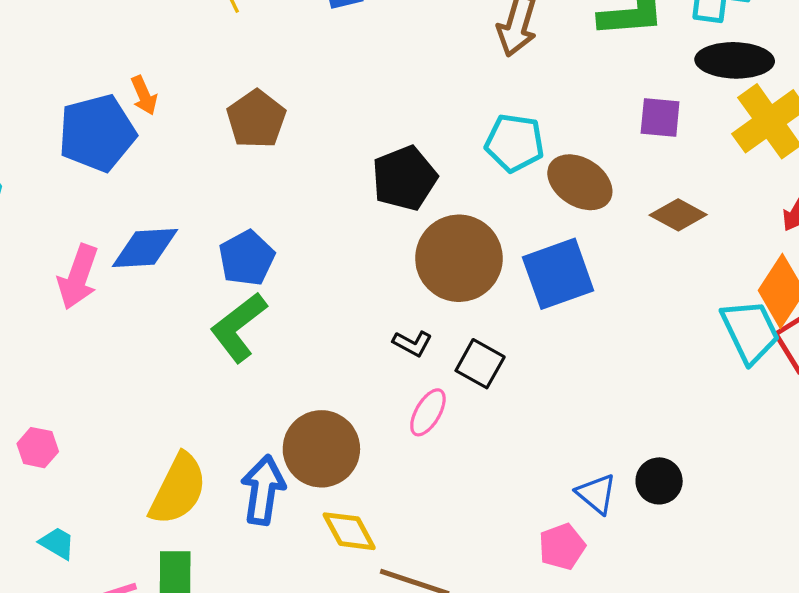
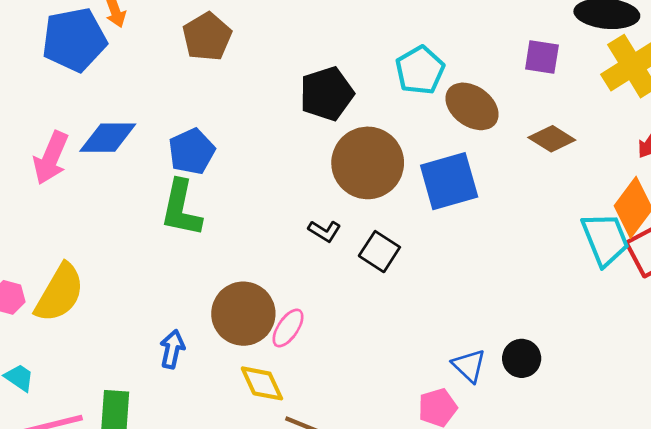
cyan pentagon: (515, 143) -> (420, 70), turned 30
green L-shape: (238, 327) -> (181, 208), turned -44
pink ellipse: (428, 412) -> (288, 328), moved
yellow semicircle: (178, 489) -> (60, 293), moved
blue arrow: (263, 490) -> (172, 349), moved, size x0.7

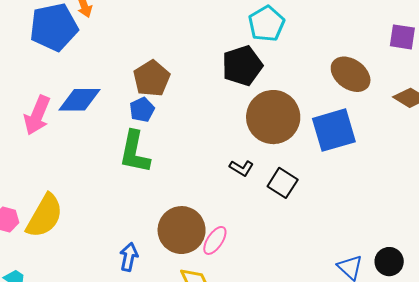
brown pentagon: (207, 37) -> (152, 78), moved
cyan pentagon: (420, 70) -> (266, 24), moved
blue pentagon: (192, 151) -> (142, 110), size x0.7

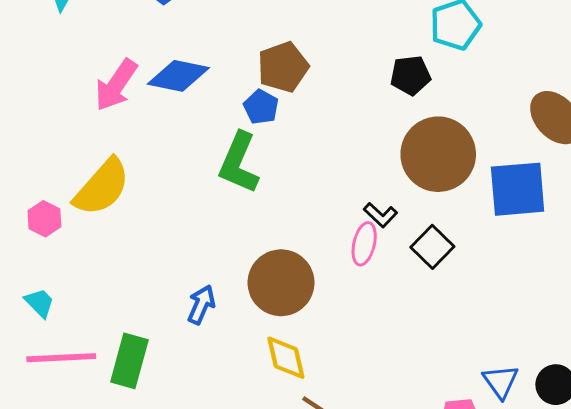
black pentagon: (242, 66) -> (410, 75), size x0.7
blue pentagon: (142, 110) -> (261, 107), turned -30
yellow semicircle: (45, 216) -> (102, 187), moved
pink ellipse: (215, 240) -> (364, 244), moved, turned -32

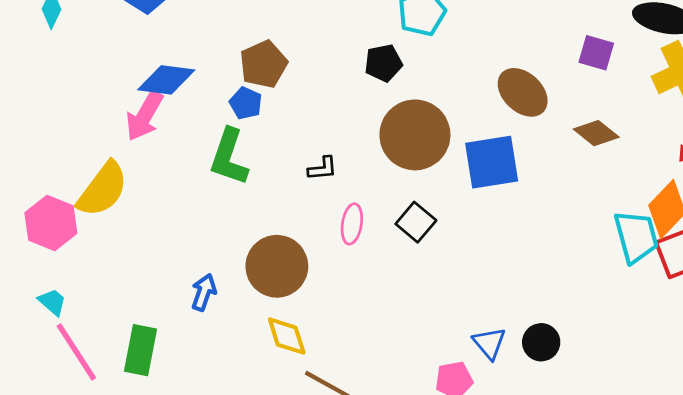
pink arrow: (116, 85) -> (145, 116), moved
black L-shape: (380, 215) -> (322, 168), moved, turned -44
pink hexagon: (44, 219) -> (51, 223), size x1.6
pink line: (61, 358) -> (76, 352), turned 64

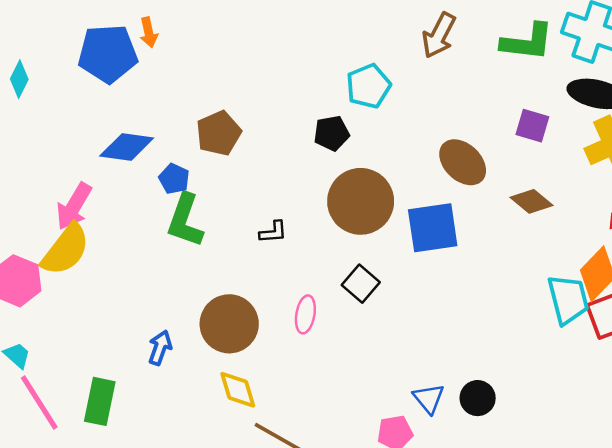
blue pentagon: (246, 103) -> (174, 179), moved
pink arrow: (145, 116) -> (74, 206), moved
pink ellipse: (352, 224) -> (305, 314), moved

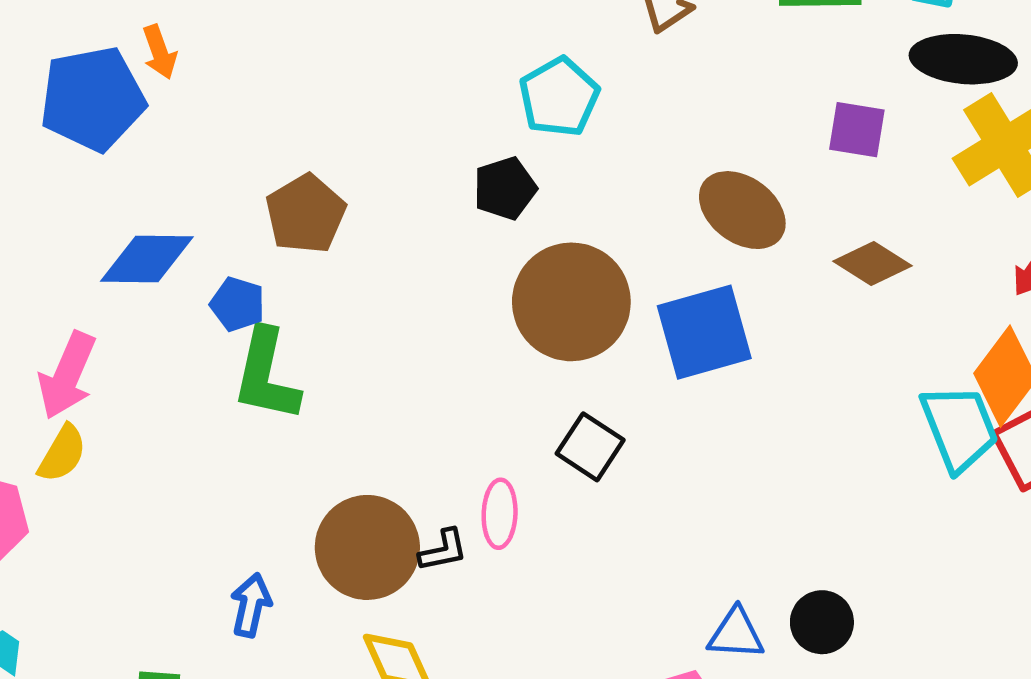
black L-shape: (273, 232) -> (443, 550), moved
yellow semicircle: (66, 250) -> (62, 454), size x0.6
blue triangle: (429, 398) -> (736, 634), turned -40

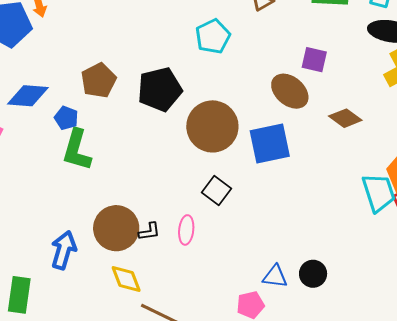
purple square: (857, 130) -> (314, 60), moved
black pentagon: (505, 188) -> (160, 89), moved, size x1.6
pink ellipse: (500, 514) -> (186, 230), moved
blue arrow: (251, 605) -> (64, 250), size x1.4

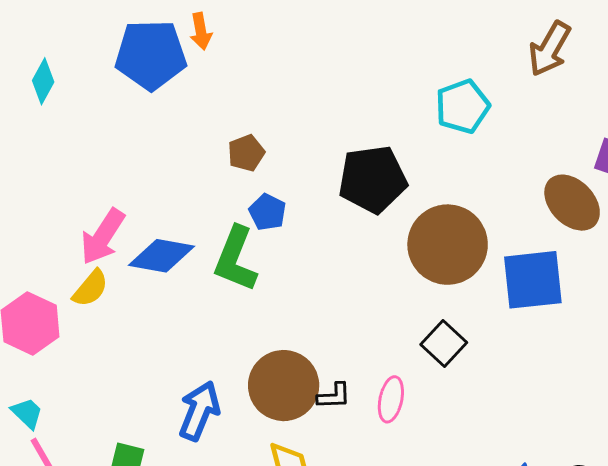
brown pentagon: (99, 80) -> (246, 153), moved, size x0.7
blue diamond: (28, 96) -> (161, 256), moved
blue pentagon: (66, 118) -> (267, 212), moved

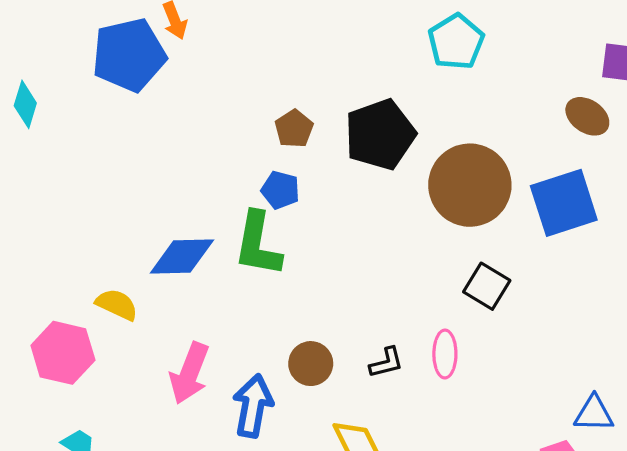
brown pentagon: (246, 153) -> (294, 129), moved
brown ellipse: (572, 203) -> (587, 116), size x0.7
pink arrow: (103, 237) -> (189, 373), moved
yellow semicircle: (90, 288) -> (117, 305), turned -93
brown circle: (284, 386) -> (311, 364), moved, size x0.6

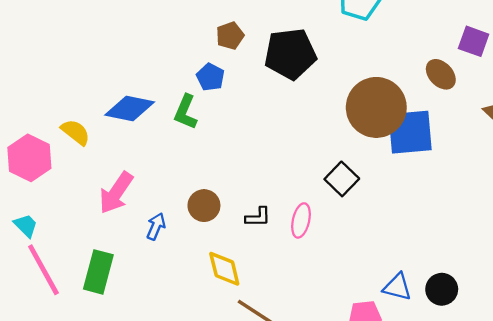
brown circle: (470, 185) -> (376, 107), moved
green L-shape: (258, 244) -> (186, 112), size x0.7
blue arrow: (253, 406) -> (156, 226), size x0.6

